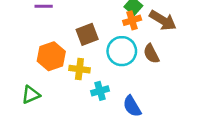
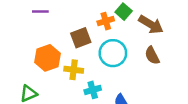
orange cross: (132, 20) -> (106, 21), moved
brown semicircle: (151, 54) -> (152, 55), moved

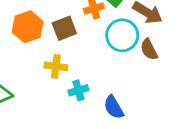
cyan circle: (113, 53) -> (122, 35), moved
orange hexagon: (48, 58) -> (28, 27), moved

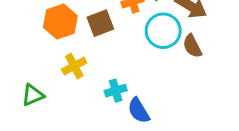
yellow cross: (56, 66) -> (74, 66), moved, turned -35
blue semicircle: (114, 107) -> (139, 110), moved

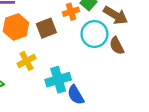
cyan cross: (116, 91) -> (58, 80), size x1.5

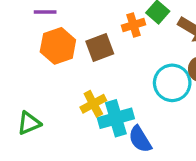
cyan circle: (94, 34) -> (172, 83), moved
yellow cross: (26, 61) -> (93, 104), moved

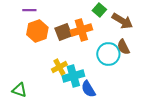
orange cross: (134, 25) -> (81, 30), moved, size x1.5
green triangle: (29, 123) -> (19, 90), moved, turned 42

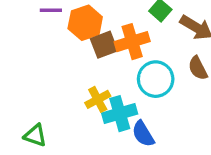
orange hexagon: (37, 31) -> (85, 23), moved
cyan circle: (108, 54) -> (156, 79), moved

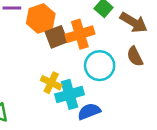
yellow cross: (98, 99) -> (51, 83), turned -36
blue semicircle: (143, 134) -> (89, 111), turned 100

